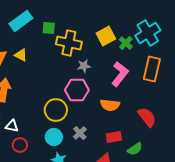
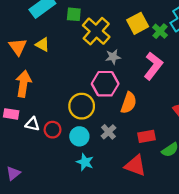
yellow cross: (69, 43) -> (96, 31), turned 30
orange semicircle: (110, 105) -> (129, 103), moved, turned -78
red circle: (20, 145) -> (53, 130), moved

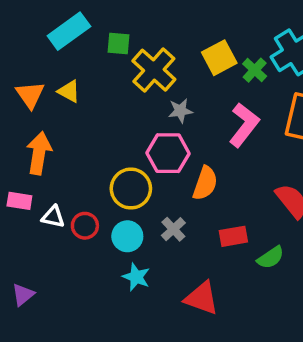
red triangle: (135, 165) -> (202, 298), moved

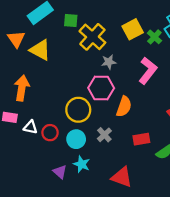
yellow triangle: (69, 91) -> (40, 50), size x1.5
orange triangle: (30, 95) -> (16, 39), moved
purple triangle: (23, 295) -> (60, 172), moved, turned -40

